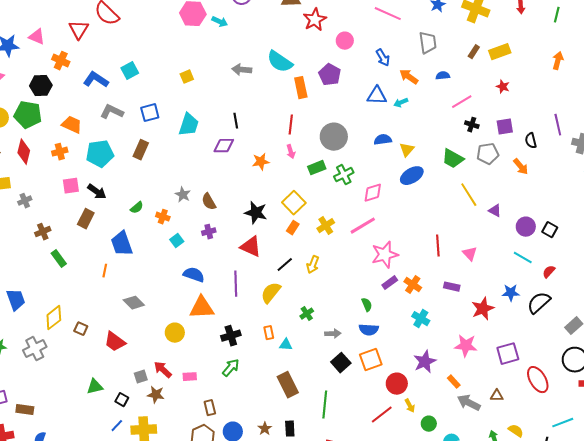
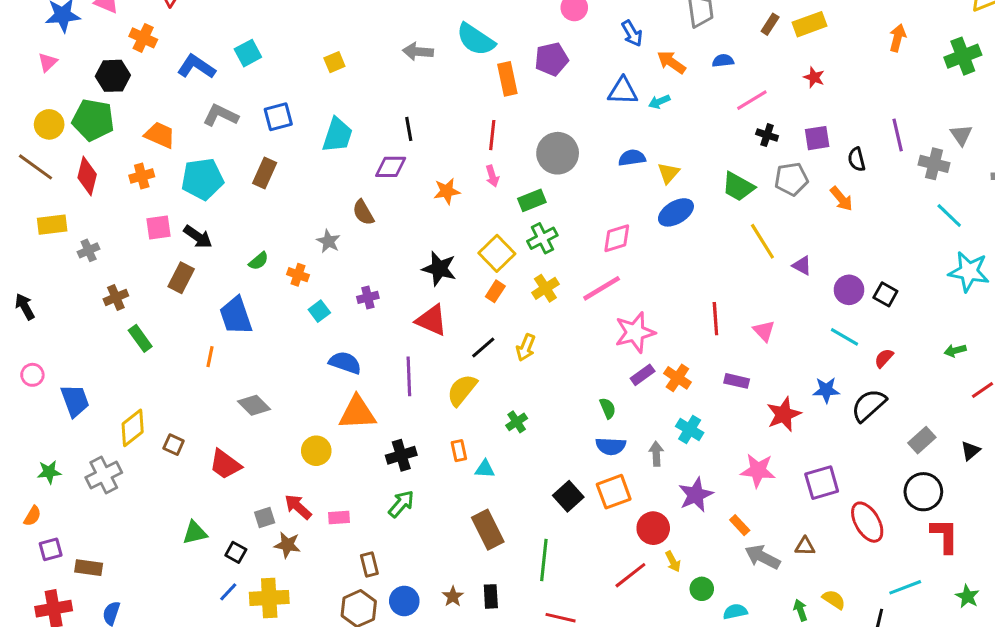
purple pentagon: (330, 75) -> (552, 59), turned 30
green cross: (344, 175) -> (542, 238), moved
brown semicircle: (209, 202) -> (363, 212), moved
gray arrow: (333, 334) -> (656, 454), moved, turned -91

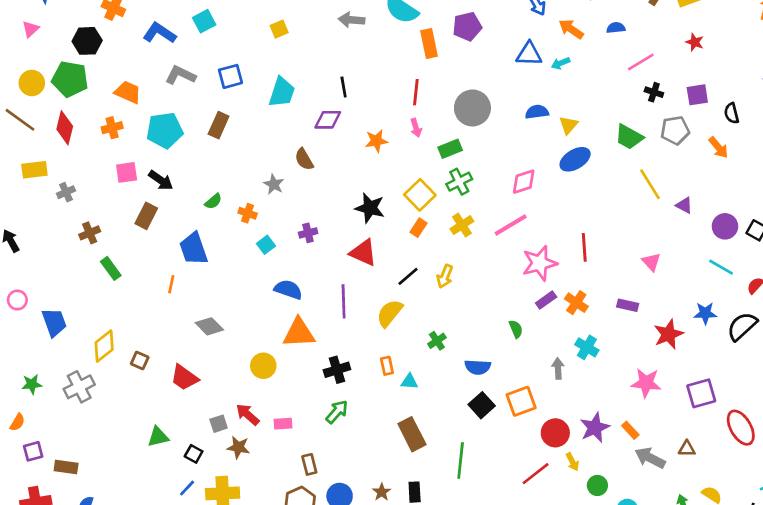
red line: (715, 319) -> (584, 247), moved
blue semicircle: (611, 446) -> (478, 367), moved
purple star: (696, 495) -> (595, 428), moved

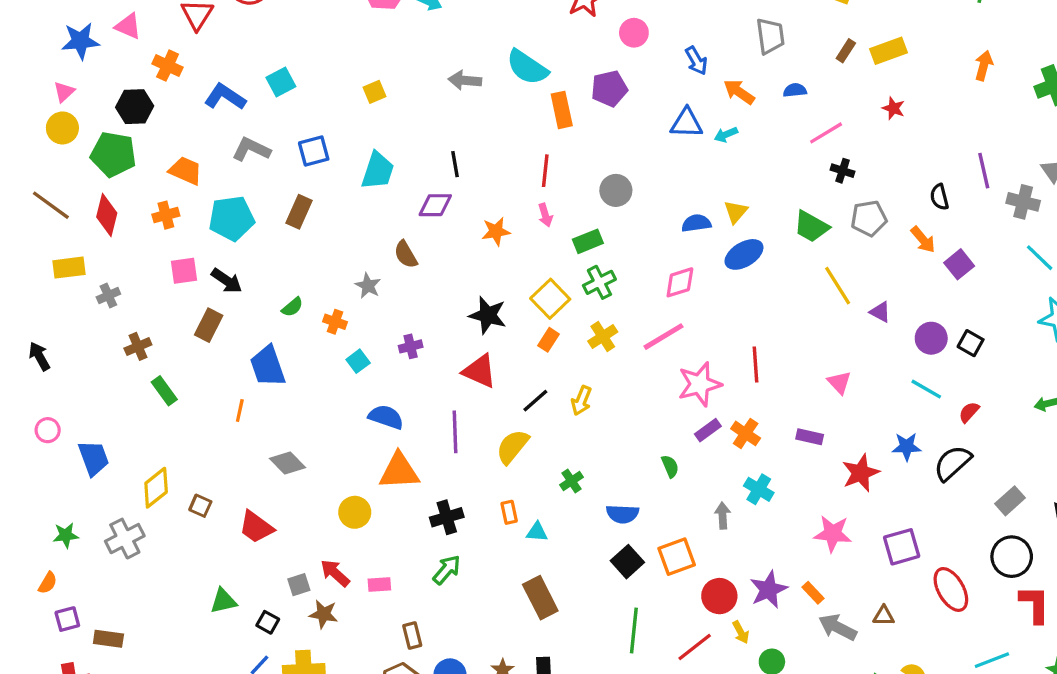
yellow circle: (32, 83) -> (62, 128), moved
purple square: (697, 95) -> (959, 264), moved, turned -30
gray circle: (472, 108) -> (616, 190), size x0.7
blue semicircle: (537, 112) -> (696, 223), moved
green line: (461, 460) -> (634, 631), moved

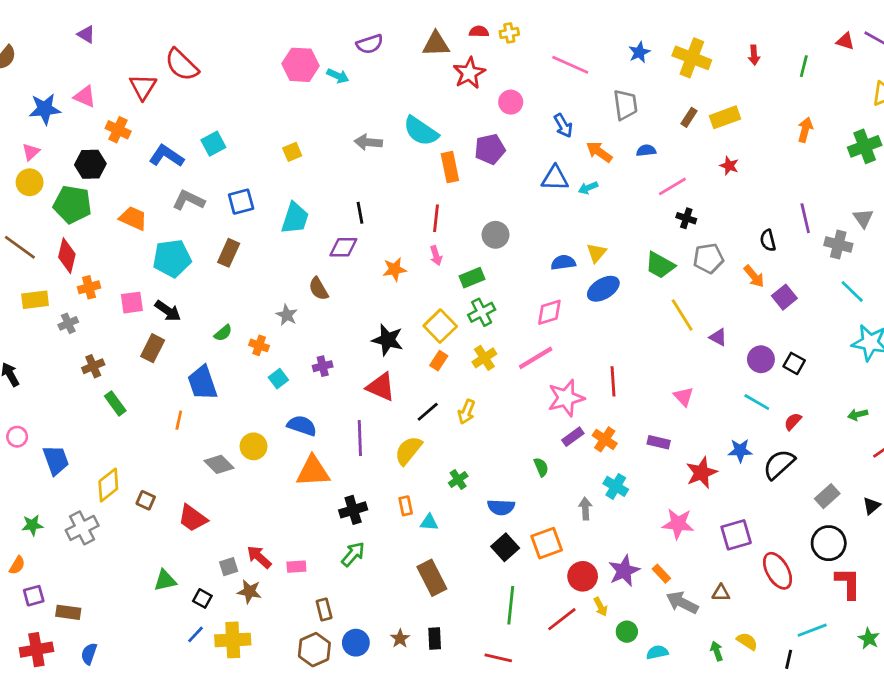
orange cross: (166, 215) -> (89, 287), moved
yellow circle: (355, 512) -> (254, 446), moved

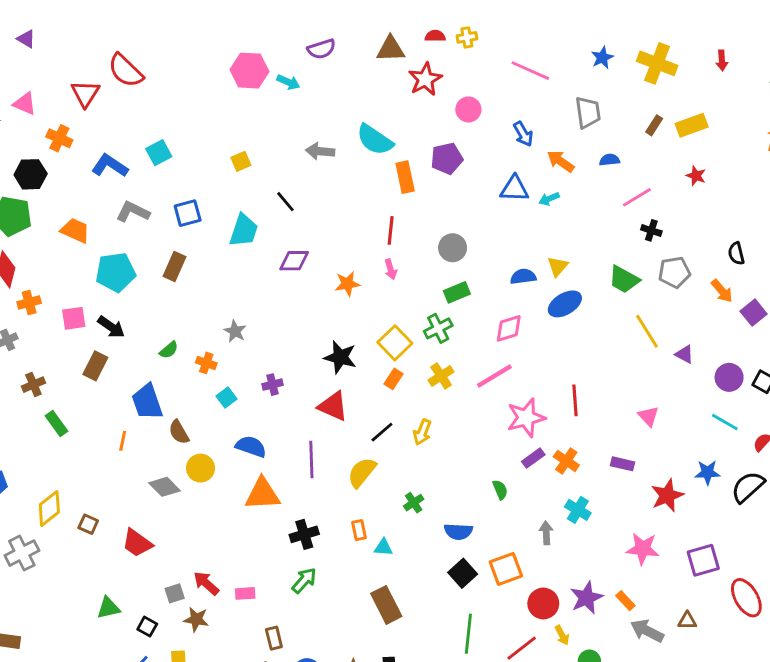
black line: (360, 213) -> (285, 202), moved, turned -30
green rectangle: (472, 278) -> (457, 292), moved
brown semicircle: (319, 289) -> (179, 432), moved

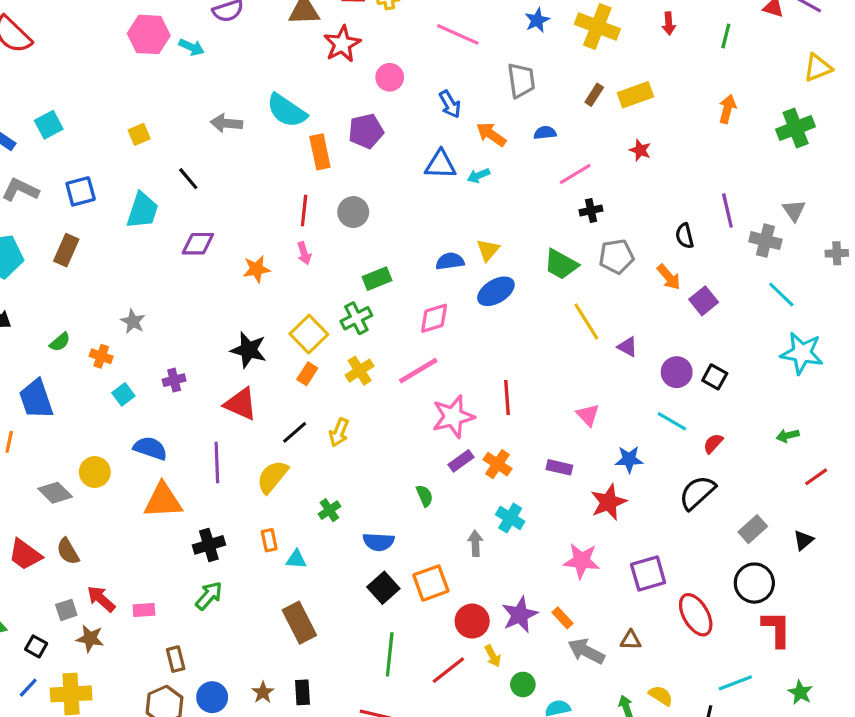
black cross: (651, 230) -> (591, 210), turned -30
gray circle: (453, 248) -> (353, 212), moved
brown semicircle: (179, 432) -> (68, 551), moved
blue star: (707, 472) -> (629, 459), moved

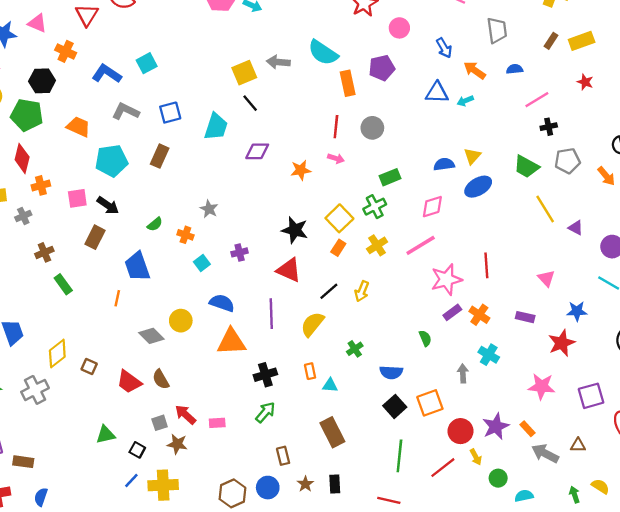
yellow square: (139, 134) -> (244, 73), moved, size x1.5
pink arrow: (304, 253) -> (336, 158), turned -56
brown rectangle: (176, 659) -> (283, 456), moved

